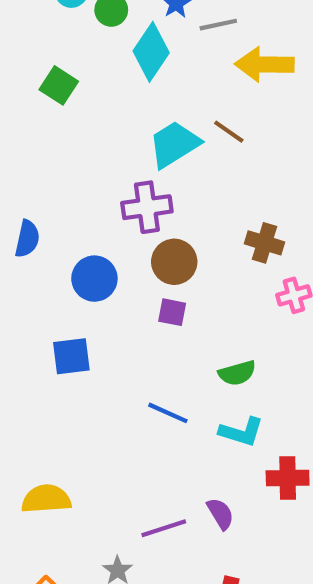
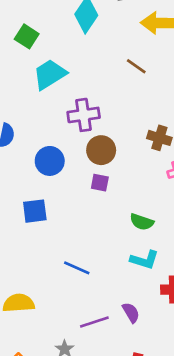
cyan trapezoid: (174, 144) -> (50, 74), moved
green semicircle: (237, 373) -> (142, 222), turned 35
blue line: (168, 413) -> (77, 268), moved

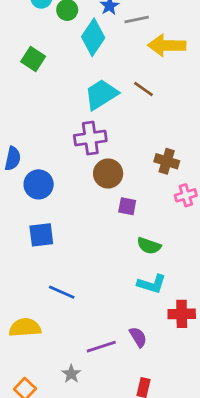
cyan trapezoid: (50, 74) -> (101, 94), moved
blue circle: (50, 161) -> (39, 184), moved
purple square: (100, 183) -> (127, 206), moved
blue line: (77, 268) -> (62, 292), moved

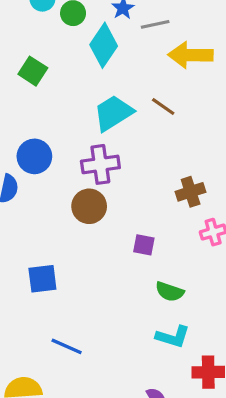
brown cross: (167, 161) -> (191, 192), turned -35
brown circle: (108, 174) -> (89, 206), moved
blue circle: (39, 184) -> (34, 156), moved

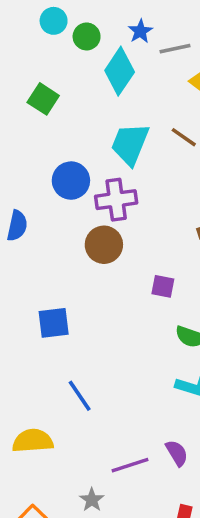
cyan trapezoid: (113, 113) -> (130, 144), turned -36
blue circle: (34, 156) -> (71, 181), moved
blue line: (67, 346) -> (80, 396), turned 32

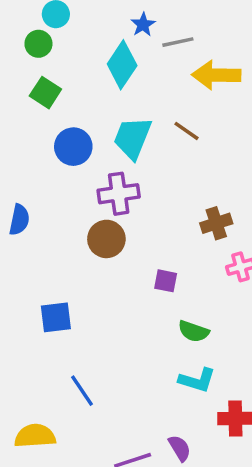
green circle: (87, 36) -> (38, 44), moved
blue circle: (71, 181) -> (73, 147), moved

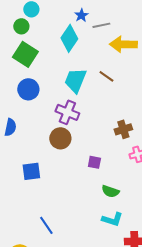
green square: (45, 93) -> (25, 54), size x1.4
blue circle: (73, 147) -> (28, 89), moved
purple cross: (119, 194) -> (67, 112), turned 30
blue square: (56, 317) -> (31, 171), moved

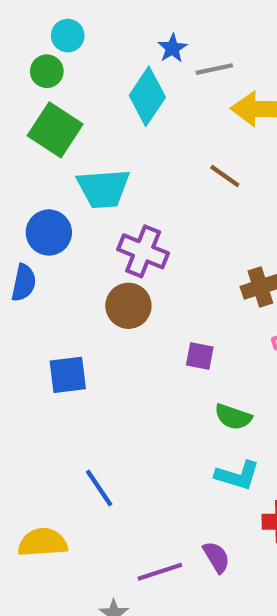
cyan trapezoid: (75, 80) -> (103, 188), moved, turned -116
blue circle: (28, 89) -> (49, 232), moved

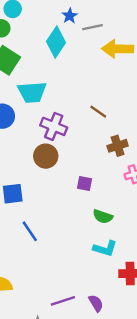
brown line: (225, 176) -> (98, 112), moved
blue line: (99, 488) -> (30, 231), moved
purple semicircle: (216, 557) -> (96, 303), moved

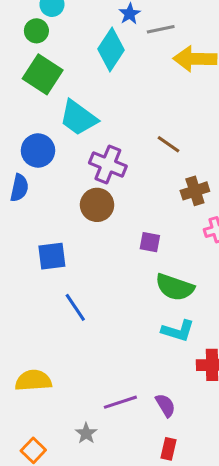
cyan trapezoid: (32, 92) -> (78, 118), turned 40
green semicircle: (103, 217) -> (175, 287), size x1.4

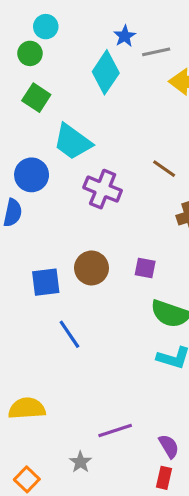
green square: (43, 74) -> (36, 98), size x0.7
brown circle: (97, 205) -> (92, 268), moved
purple semicircle: (165, 405) -> (169, 446), moved

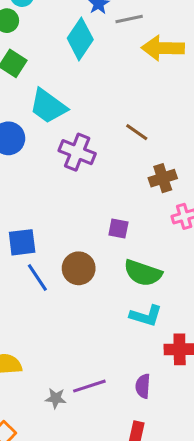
brown circle: (92, 268) -> (79, 268), moved
blue line: (69, 334) -> (37, 277), moved
purple semicircle: (169, 446) -> (143, 386), moved, turned -145
gray star: (80, 462) -> (56, 398), moved, turned -30

